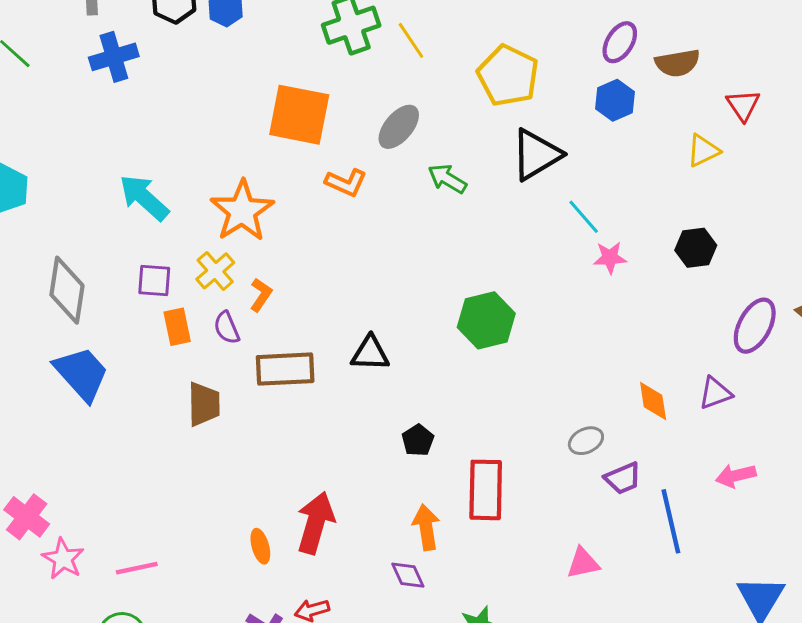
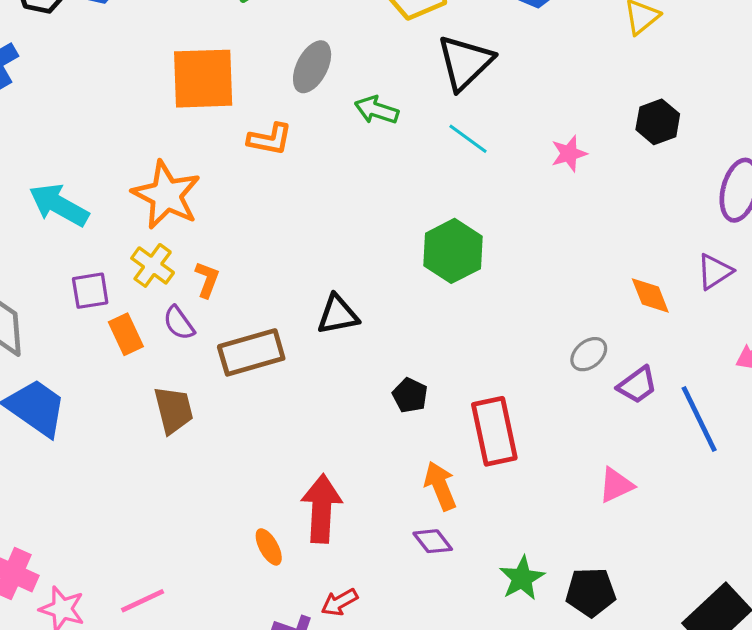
cyan line: (584, 217) -> (468, 139), moved

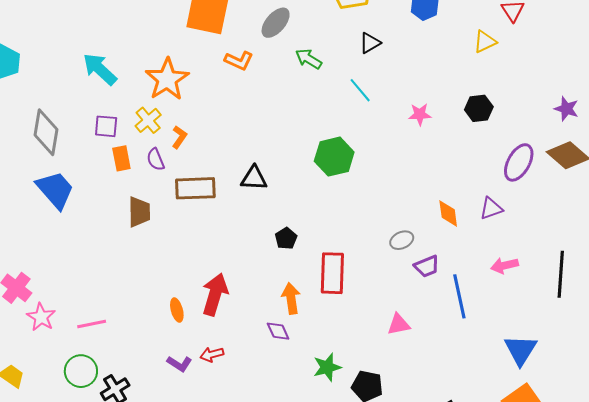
black triangle: (465, 62) -> (370, 43), size x0.6

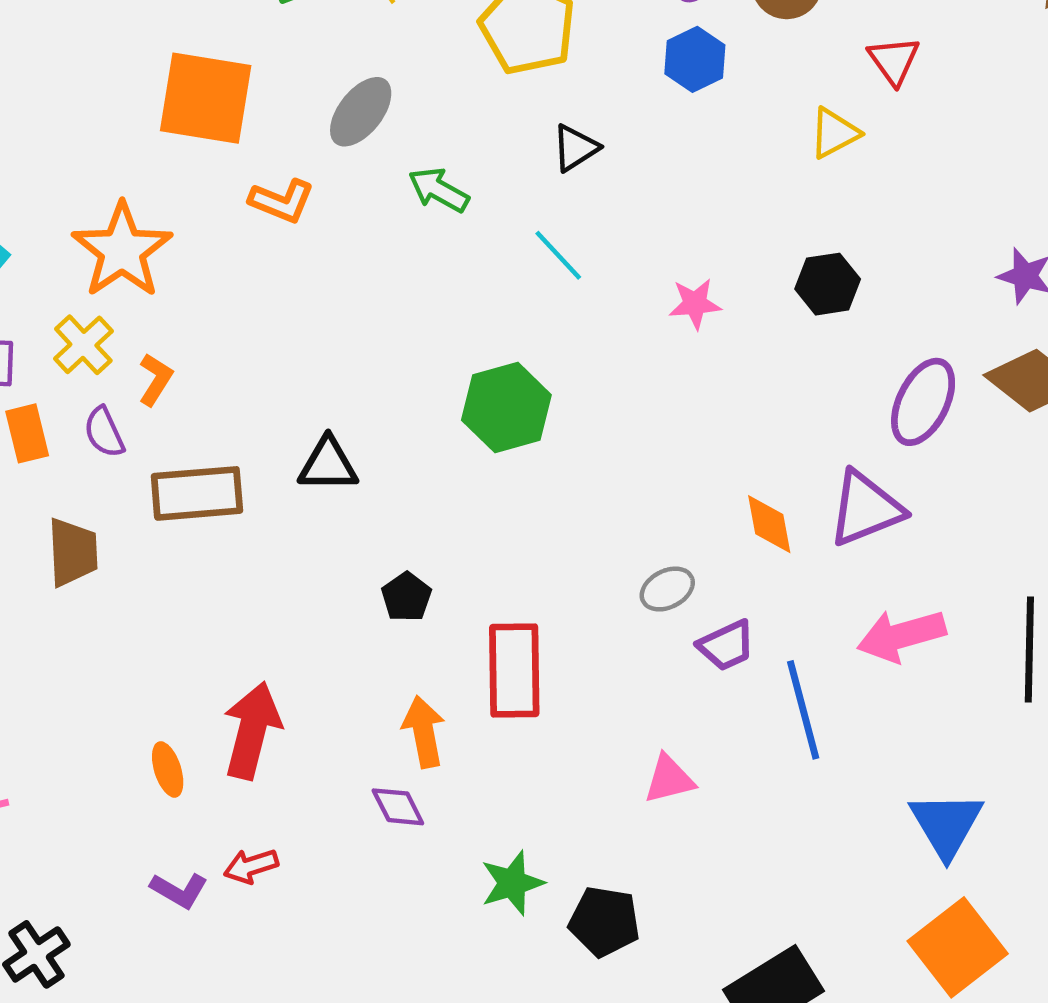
purple triangle: (491, 209) -> (865, 509), size x1.5
pink arrow: (504, 265) -> (901, 636), size x1.4

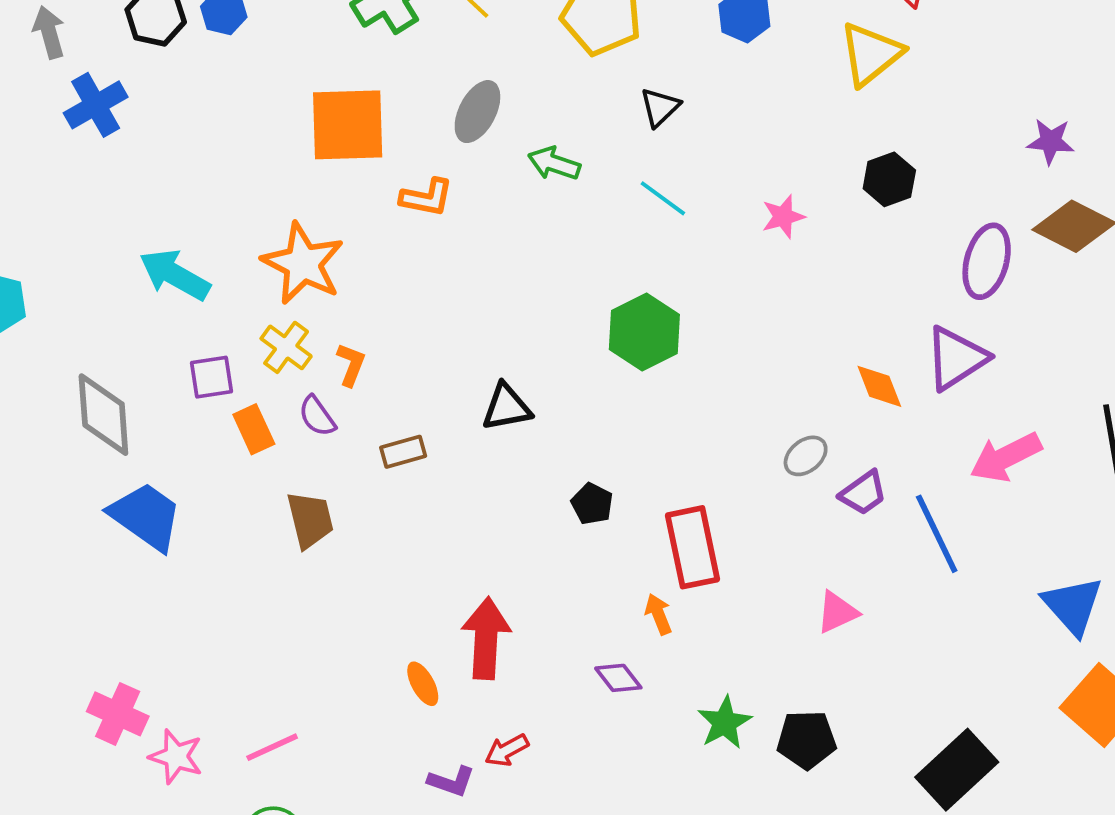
yellow triangle: (834, 133) -> (871, 54), size x1.5
brown rectangle: (197, 493) -> (403, 452), size x0.6
orange arrow: (424, 732) -> (658, 614), moved, size x0.7

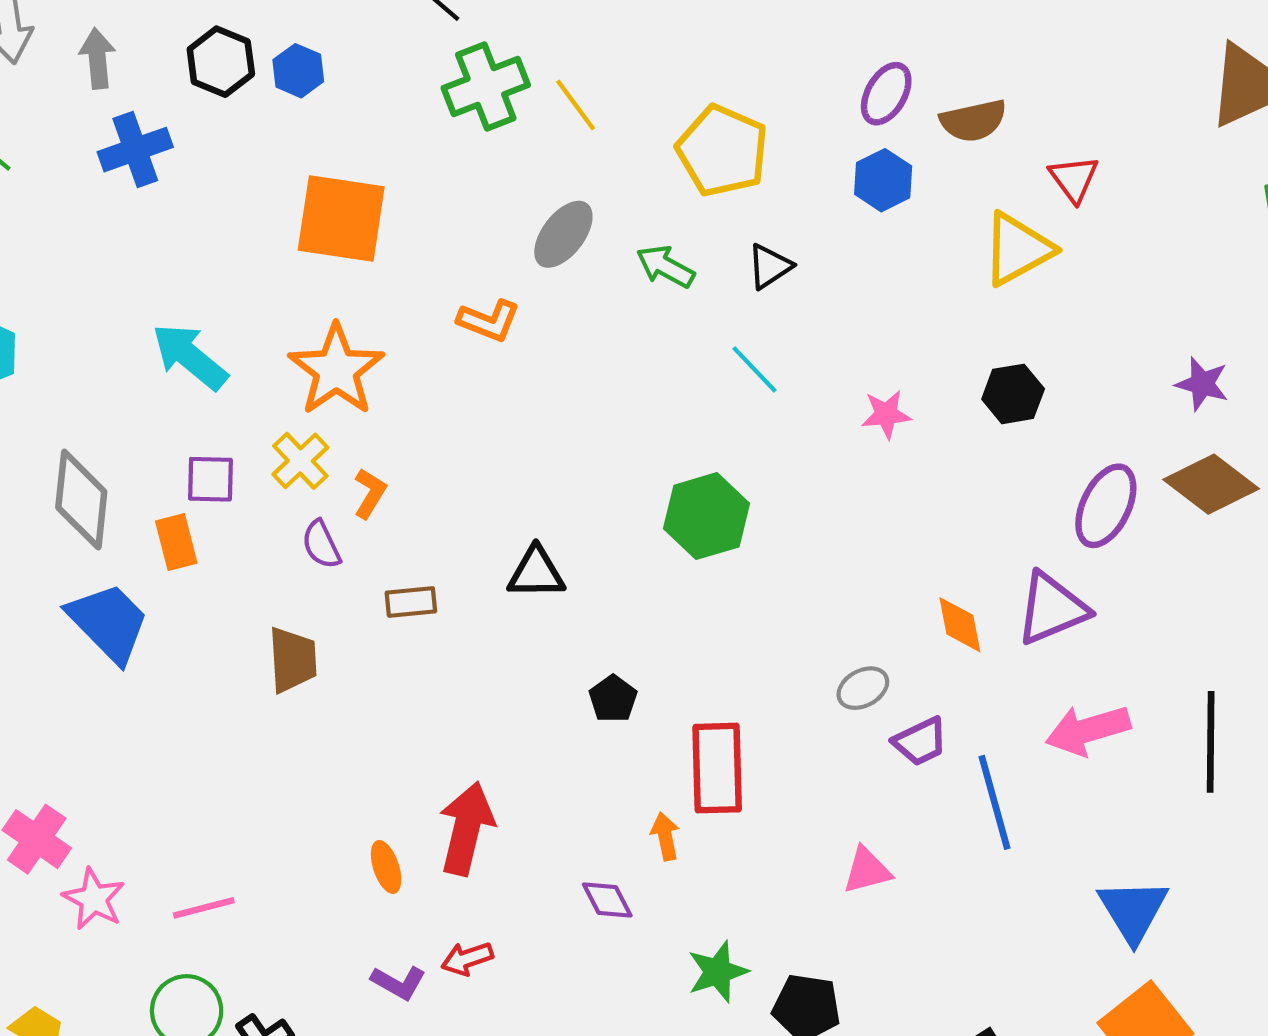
orange square: (348, 125) -> (341, 219), moved
green arrow: (554, 163) -> (665, 267), moved
orange rectangle: (254, 429) -> (176, 542), moved

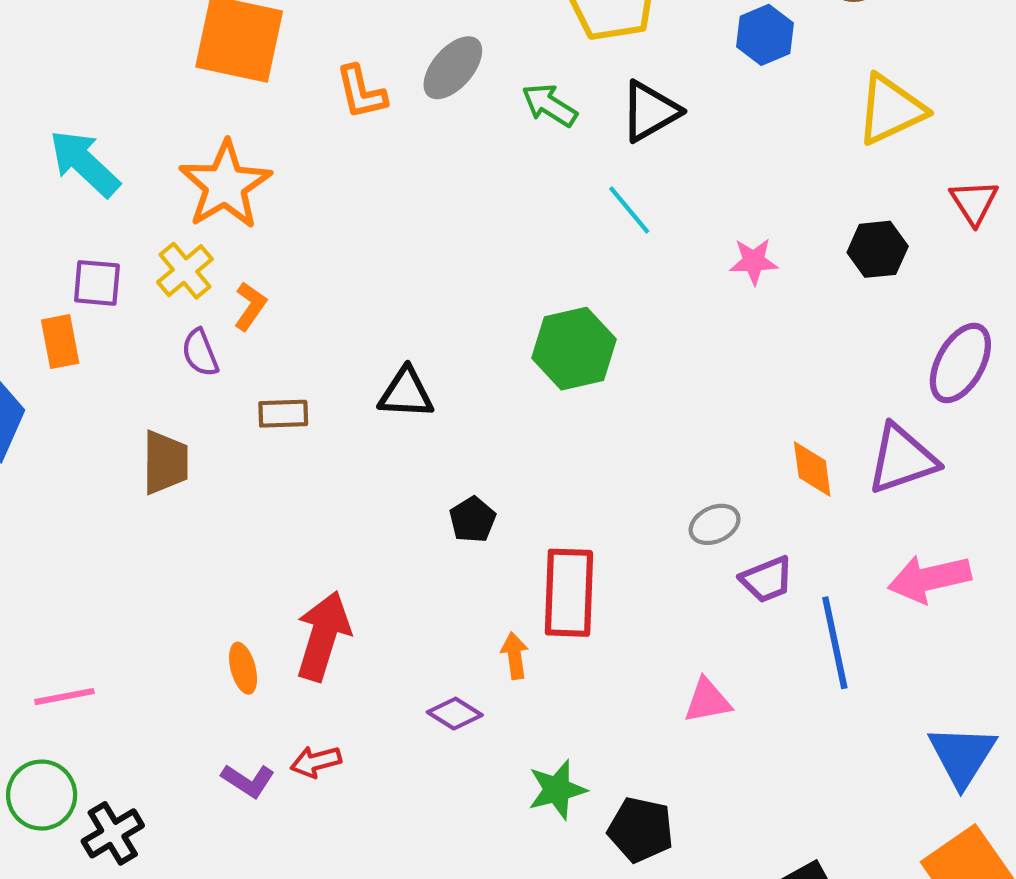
red triangle: (1074, 179) -> (974, 202), moved
black triangle: (769, 266) -> (650, 111), size x1.4
orange L-shape: (489, 321) -> (361, 92), moved, turned 52
purple diamond: (607, 900) -> (455, 714), turned -34

